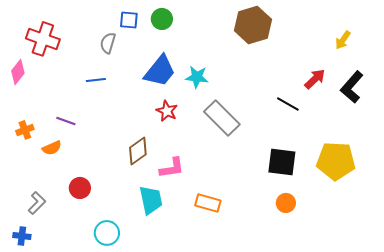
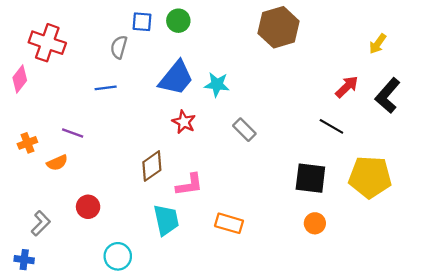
black line: (288, 104) -> (331, 126), moved
gray rectangle: (222, 118) -> (244, 130), size x0.6

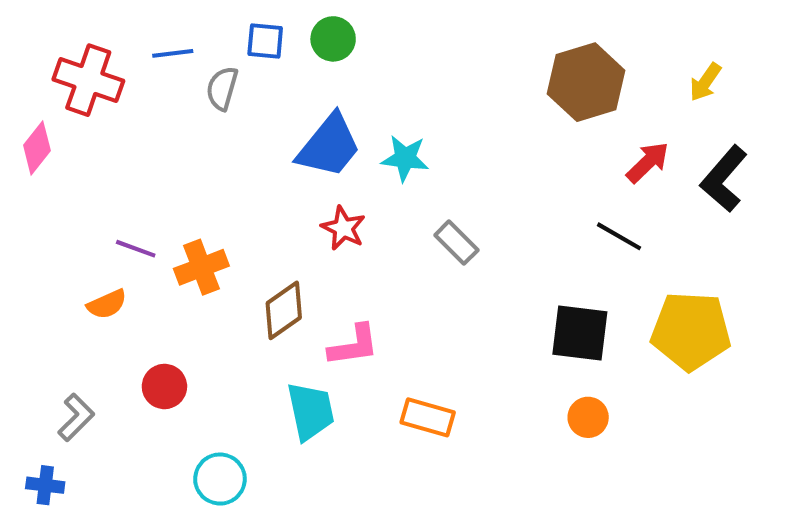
brown hexagon: (279, 27) -> (586, 82), moved
blue line: (106, 88) -> (173, 53), moved
orange cross: (27, 143) -> (201, 267), moved, size x1.4

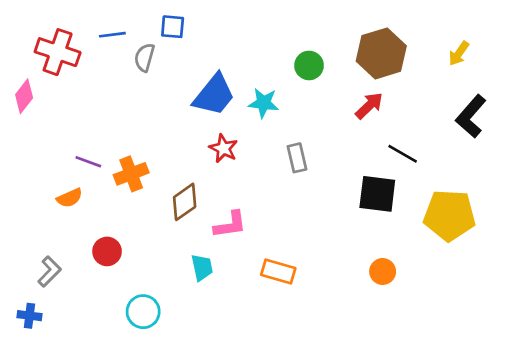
green circle: (333, 39) -> (309, 65), moved
red arrow: (648, 162) -> (369, 106), moved
gray rectangle: (456, 243) -> (297, 158), turned 32
black square: (580, 333) -> (377, 194), moved
cyan trapezoid: (310, 411) -> (202, 267), size x0.7

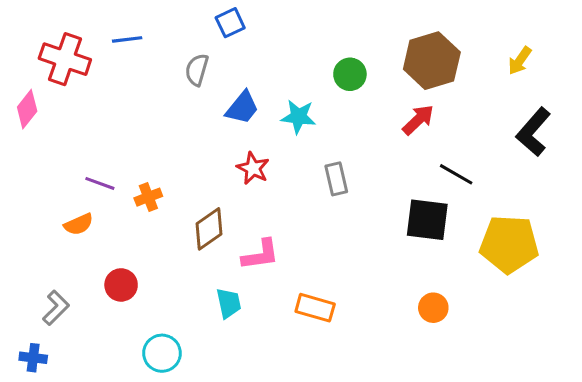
blue square: (173, 27) -> (230, 23), moved, turned -30
gray semicircle: (144, 57) -> (197, 70), moved
blue trapezoid: (214, 95) -> (242, 108), size x0.7
orange cross: (131, 174) -> (148, 197), size x0.7

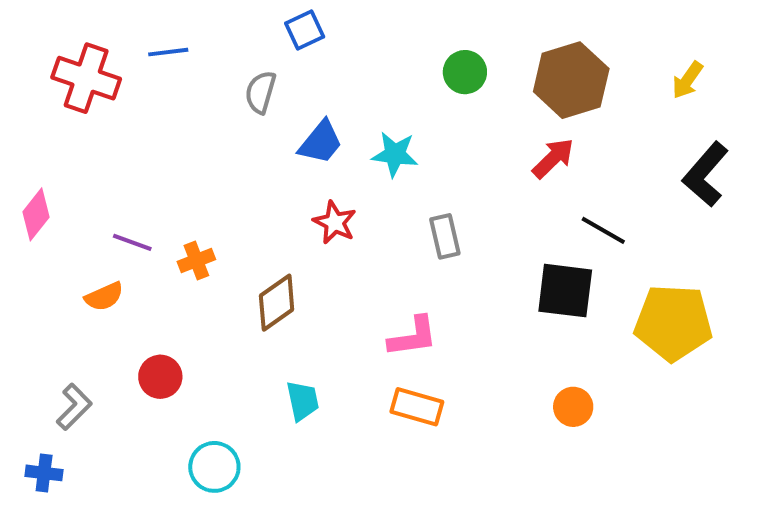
green circle: (350, 74) -> (465, 72), moved
pink diamond: (27, 109) -> (36, 214), moved
pink L-shape: (261, 255) -> (413, 337), moved

